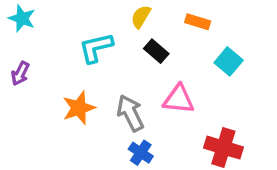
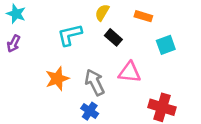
cyan square: (229, 61) -> (166, 45), turned 30
purple arrow: (20, 73) -> (14, 44), moved
blue cross: (141, 153) -> (90, 111), moved

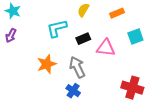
orange rectangle: (143, 16) -> (117, 13), turned -40
black rectangle: (113, 37) -> (83, 39), moved, turned -64
pink triangle: (130, 72) -> (106, 48), moved

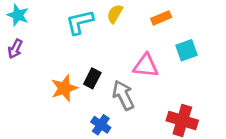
cyan L-shape: (57, 28) -> (80, 22), moved
black rectangle: (83, 39) -> (92, 78), moved, turned -40
gray arrow: (77, 67) -> (123, 95), moved

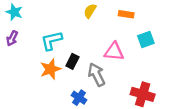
orange rectangle: (161, 18) -> (126, 14), turned 32
cyan L-shape: (80, 22) -> (52, 41), moved

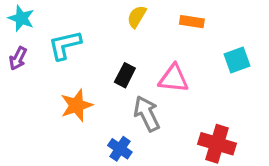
cyan square: (146, 39) -> (237, 60), moved
cyan L-shape: (52, 41) -> (65, 45), moved
black rectangle: (72, 61) -> (125, 75), moved

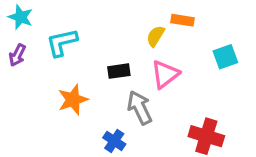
yellow semicircle: (137, 17) -> (156, 36), moved
black rectangle: (125, 75) -> (119, 71), turned 55
pink triangle: (174, 78) -> (165, 74), turned -44

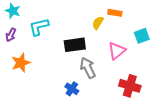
black rectangle: (119, 71) -> (75, 45), size x1.5
pink triangle: (165, 74) -> (117, 51), moved
orange star: (73, 100) -> (21, 63), moved

